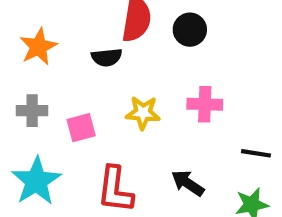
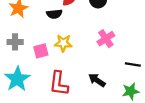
pink cross: (205, 104) -> (106, 39), turned -36
yellow star: (143, 113) -> (63, 43), moved

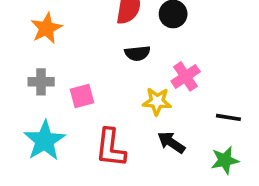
black semicircle: (54, 14) -> (137, 53), moved
yellow star: (63, 43) -> (157, 101), moved

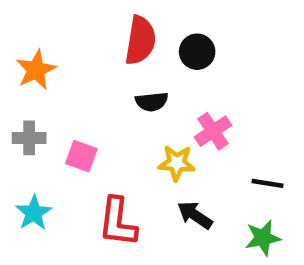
pink square: (82, 96) -> (81, 156), turned 35
cyan star: (45, 141) -> (34, 213), size x0.7

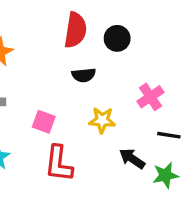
pink cross: (213, 131) -> (150, 97), moved
pink square: (81, 156) -> (44, 122), moved
black arrow: (195, 215) -> (132, 159), moved

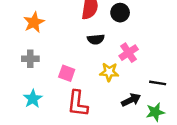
pink cross: (150, 97) -> (129, 53), moved
black arrow: (132, 159) -> (131, 100), turned 120

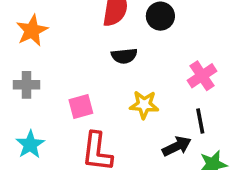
pink cross: (129, 53) -> (202, 76), moved
pink square: (67, 73) -> (81, 107), turned -35
black line: (158, 83) -> (200, 121), moved, turned 70

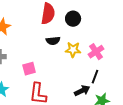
yellow star: (144, 105) -> (73, 50), moved
black line: (200, 121) -> (95, 77), turned 32

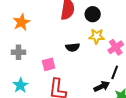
black semicircle: (53, 41) -> (73, 47), moved
yellow star: (73, 50) -> (97, 36), moved

